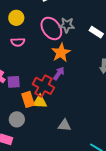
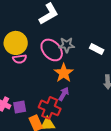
yellow circle: (16, 18) -> (16, 43), size x1.5
pink semicircle: (18, 42) -> (20, 59), moved

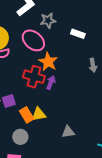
gray star: (67, 45) -> (48, 20), moved
red cross: (50, 108) -> (34, 77), moved

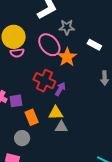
orange star: (48, 62) -> (67, 57), moved
yellow triangle: (39, 114) -> (56, 113), moved
gray triangle: (68, 132) -> (61, 127), moved

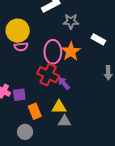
pink ellipse: (49, 45) -> (53, 52), moved, turned 40
purple arrow: (60, 89) -> (64, 83), turned -72

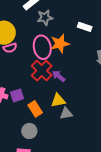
gray star: (71, 21) -> (45, 17), moved
orange star: (71, 51) -> (60, 44), turned 30
red cross: (48, 75) -> (42, 71), turned 30

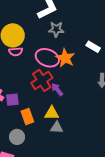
orange star: (60, 44) -> (65, 58), turned 30
pink ellipse: (42, 47) -> (47, 58), turned -70

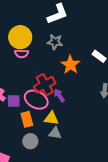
gray star: (56, 29) -> (55, 42), moved
pink ellipse: (47, 58) -> (36, 100), moved
gray circle: (17, 137) -> (30, 141), moved

